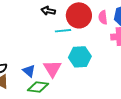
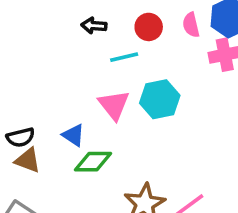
red circle: (79, 15) -> (149, 27), size x0.6
pink triangle: (52, 69) -> (114, 105), moved

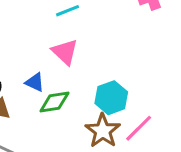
cyan hexagon: (160, 99) -> (111, 98), moved

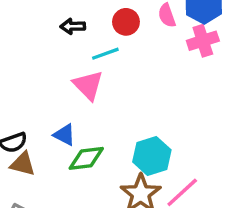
pink triangle: (65, 52) -> (88, 85), moved

